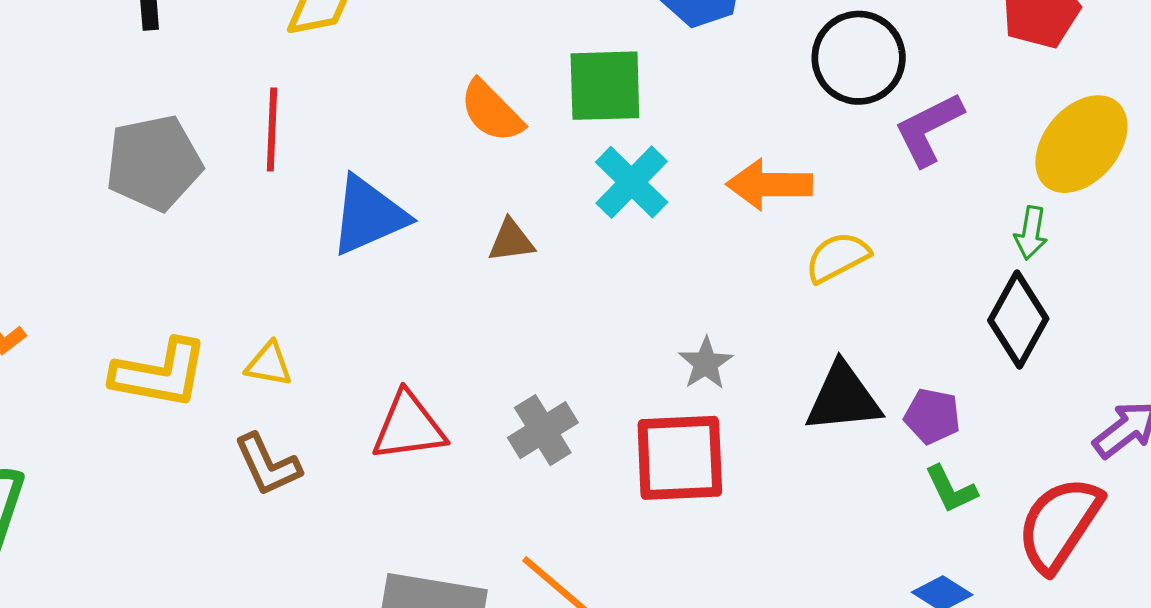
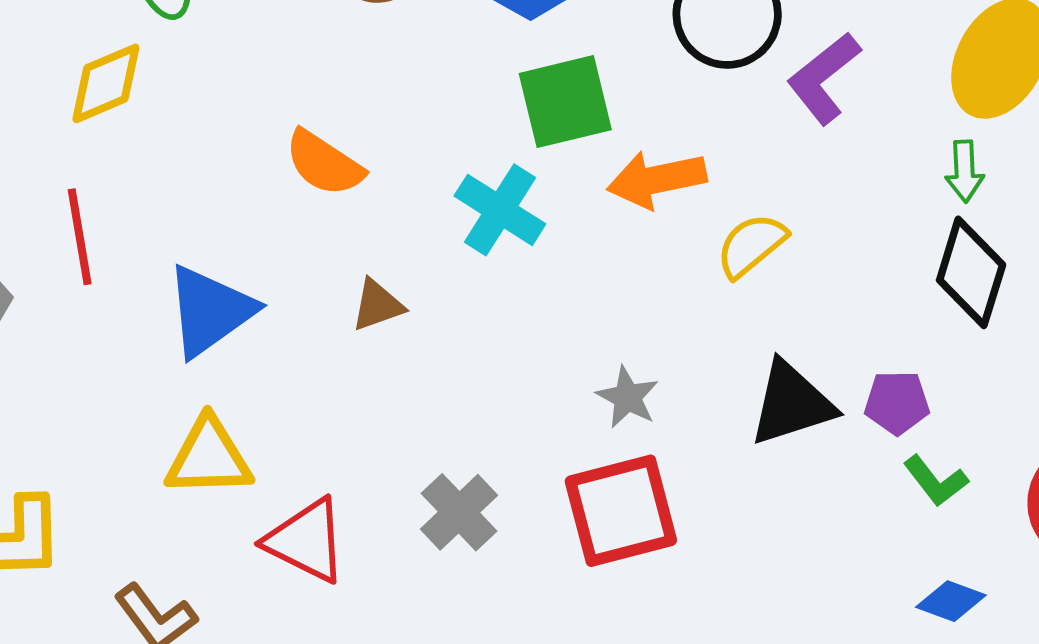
green square: (605, 86) -> (565, 102), moved
yellow triangle: (269, 364) -> (209, 457), moved, size x1.6
red triangle: (409, 427) -> (306, 541), turned 46

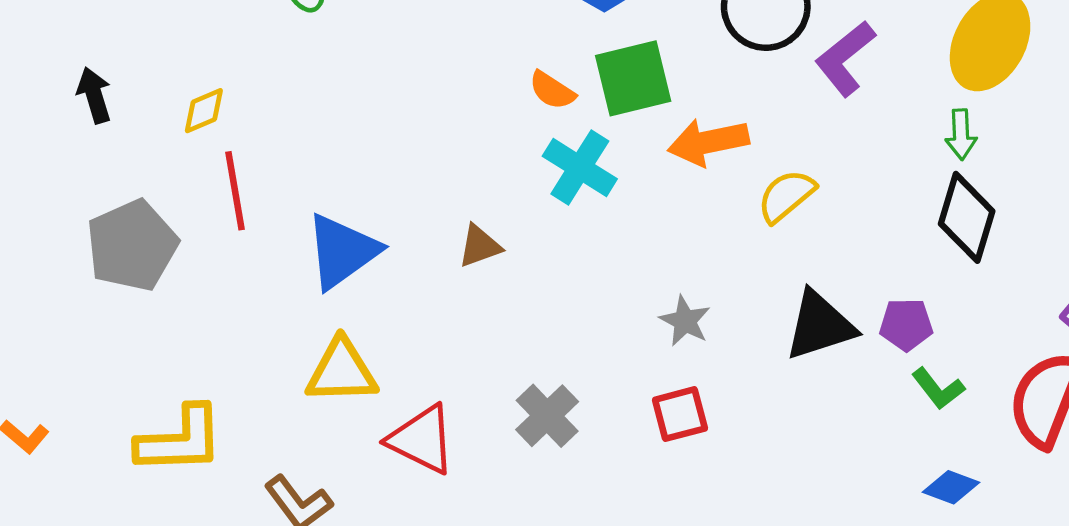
yellow diamond: (106, 83) -> (204, 111), moved, size x0.7
orange semicircle: (324, 163) -> (552, 90), moved, size x0.7
red square: (621, 511) -> (680, 414), size x0.6

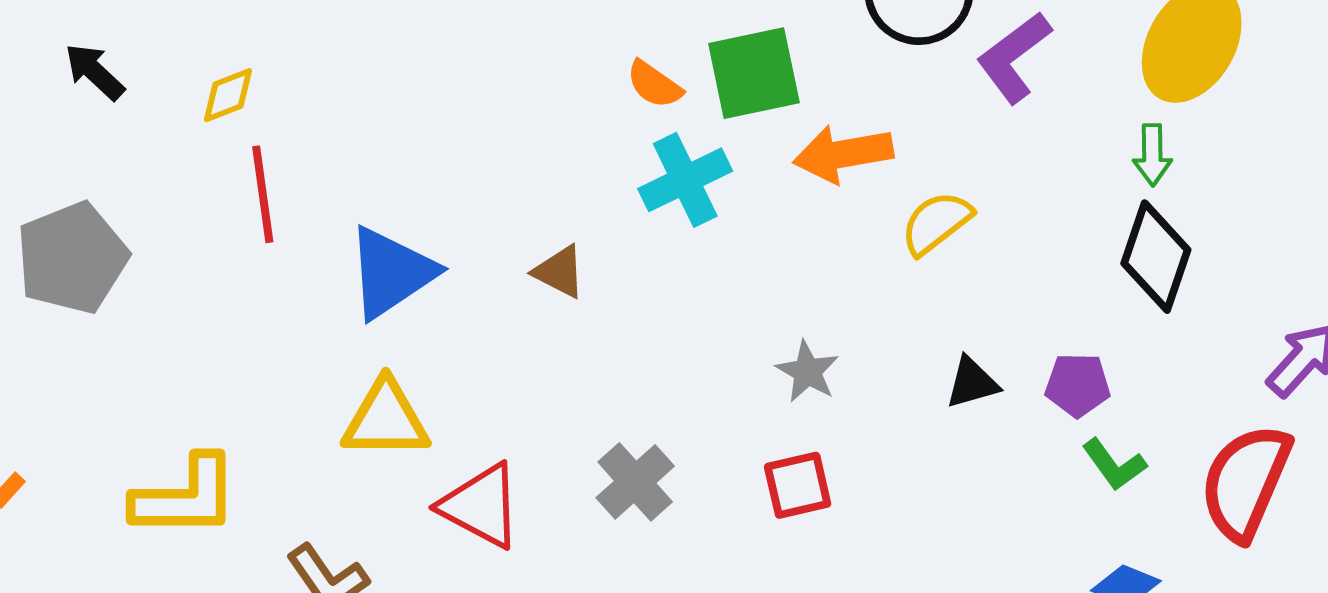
black arrow: (94, 95) -> (95, 72), turned -32
cyan cross: (580, 167) -> (685, 180), turned 30
gray pentagon: (132, 245) -> (72, 258), moved
brown triangle: (480, 246) -> (559, 272), turned 45
black triangle: (820, 326) -> (972, 383), size x0.6

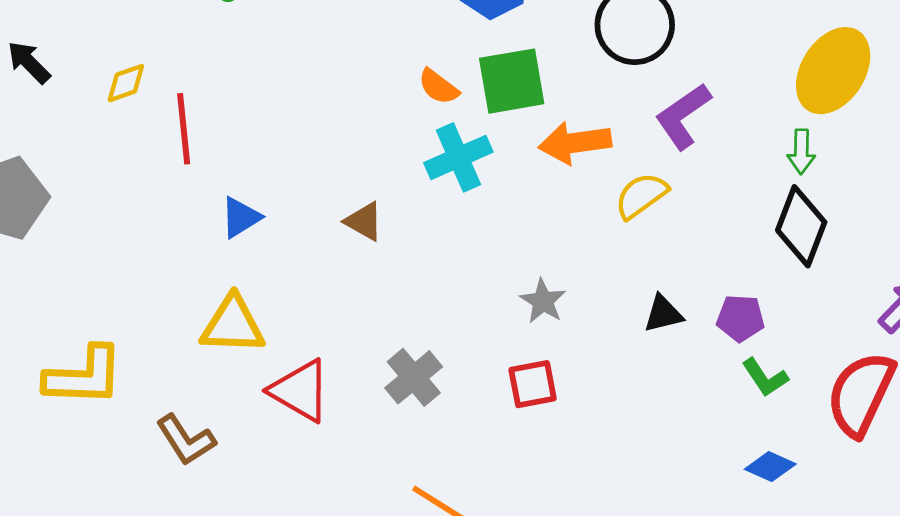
purple L-shape: (1014, 57) -> (683, 116), moved
red line: (263, 194) -> (184, 129), moved
blue triangle: (391, 272) -> (241, 217), size x0.6

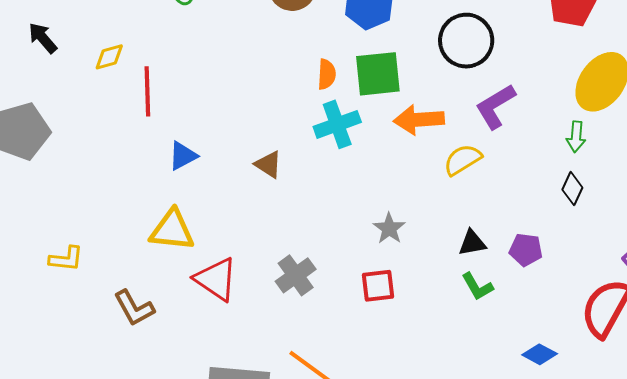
orange semicircle: (438, 87) -> (327, 74), turned -128
black diamond: (801, 226) -> (572, 189), size x0.6
yellow L-shape: (84, 376) -> (66, 259), size x0.6
green L-shape: (765, 377) -> (477, 287), moved

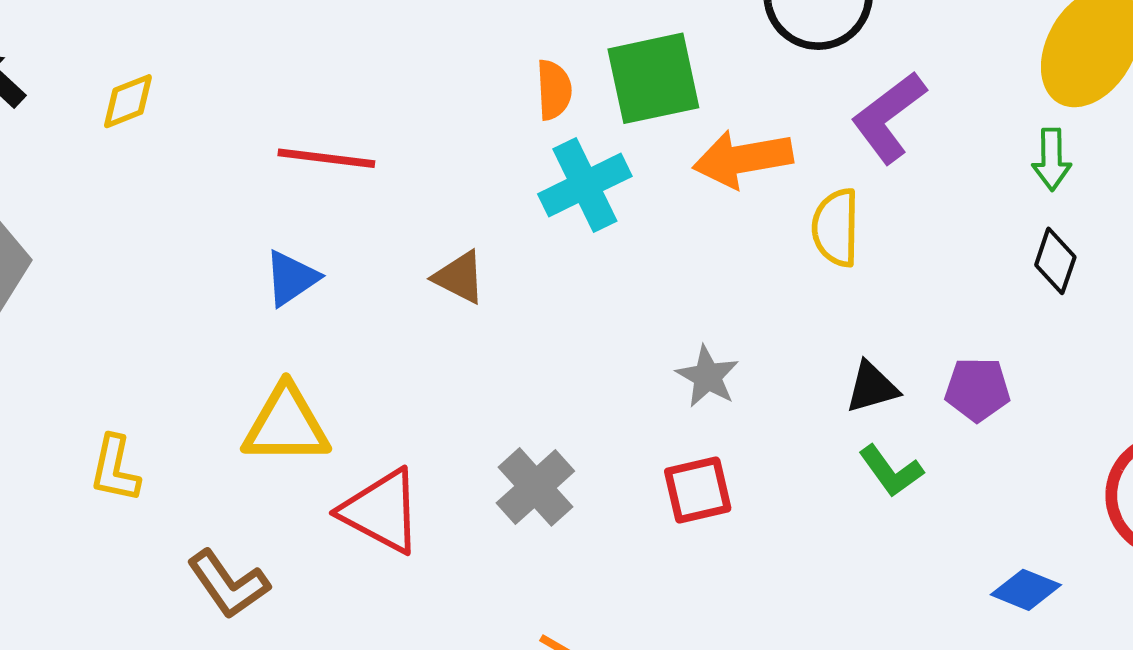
red line: (147, 91) -> (326, 158), moved, turned -75
yellow semicircle: (463, 160) -> (836, 228), turned -51
yellow L-shape: (66, 259) -> (115, 469), moved, turned 102

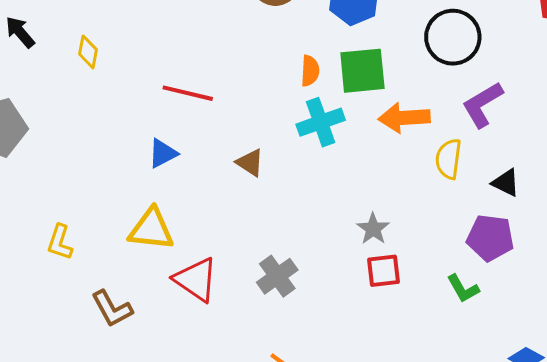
yellow diamond: (128, 101) -> (88, 52), turned -64
black triangle: (872, 387) -> (506, 183), moved, turned 36
purple pentagon: (977, 389) -> (490, 238), moved, size x1.4
red square: (698, 490) -> (384, 271), moved

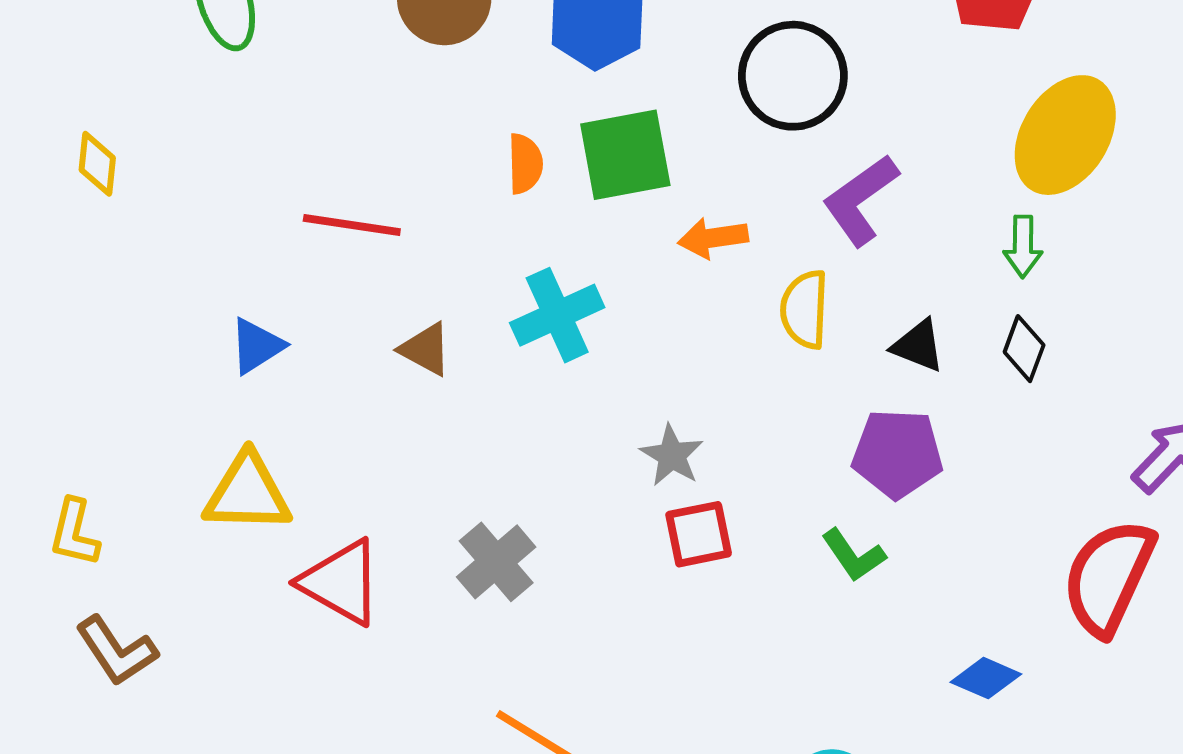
red line: (188, 93) -> (352, 225), moved
orange arrow: (404, 118) -> (713, 238), size x0.7
cyan cross: (321, 122) -> (557, 315), moved
brown L-shape: (112, 309) -> (117, 651), moved

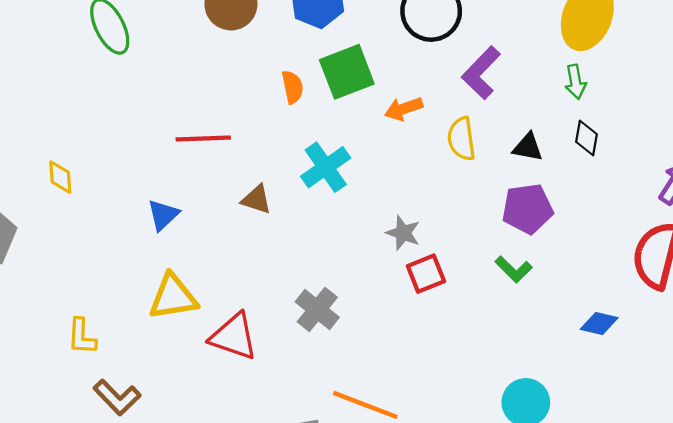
yellow diamond: (97, 164) -> (60, 177), moved

